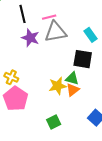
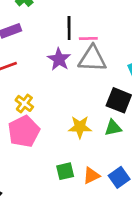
black line: (23, 14) -> (69, 28), moved
green triangle: (72, 78) -> (113, 128), moved, turned -40
orange triangle: (73, 90) -> (91, 176), moved

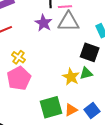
yellow star: (80, 127) -> (71, 77), moved, turned 30
green square: (65, 171) -> (51, 107), size x1.6

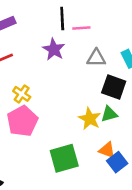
gray triangle: (69, 22) -> (96, 58), moved, size x0.7
orange triangle: (71, 110) -> (107, 150), moved, turned 48

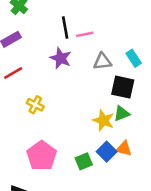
pink pentagon: (22, 121) -> (42, 156), moved
green square: (64, 158) -> (84, 161), size x0.6
blue square: (117, 162) -> (107, 152), moved

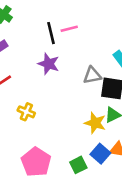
pink line: (85, 34) -> (69, 29), moved
gray triangle: (103, 61) -> (92, 75), moved

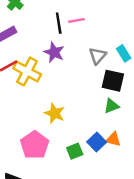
gray triangle: (92, 75) -> (98, 56), moved, turned -42
yellow cross: (26, 112) -> (27, 71), moved, size x1.6
yellow star: (95, 123) -> (55, 113), moved

